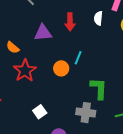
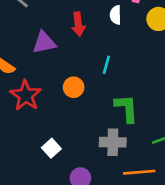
cyan line: (78, 58) -> (106, 65), moved

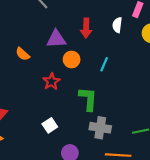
orange circle: (74, 87) -> (72, 60), moved
red star: (26, 95) -> (51, 81), moved, size x0.7
green L-shape: (126, 108) -> (88, 99), moved

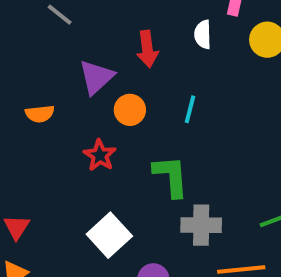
purple triangle: (56, 39) -> (96, 77), turned -30
orange semicircle: (23, 54) -> (40, 114), turned -40
white square: (50, 125) -> (109, 235), size x1.5

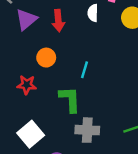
purple triangle: (96, 77) -> (26, 19), moved
cyan line: (190, 109) -> (84, 70), moved
red star: (100, 155) -> (27, 85), turned -30

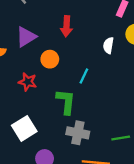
white semicircle: (93, 13) -> (108, 45), moved
purple triangle: (26, 19) -> (26, 37), moved

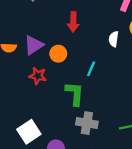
purple triangle: (26, 37) -> (34, 45), moved
white square: (24, 128) -> (29, 132), moved

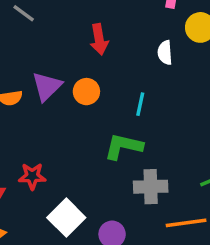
red star: (38, 76) -> (32, 176), moved
green L-shape: (75, 94) -> (123, 146), turned -70

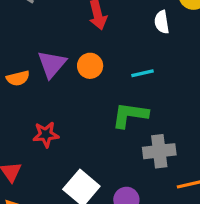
cyan line: (140, 104) -> (142, 73), turned 70
red star: (32, 176) -> (46, 134), moved

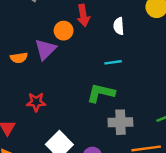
white semicircle: (162, 22) -> (119, 26), moved
orange circle: (90, 66) -> (64, 31), moved

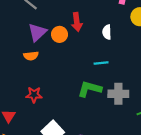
purple triangle: (45, 49) -> (37, 32), moved
orange semicircle: (19, 58) -> (31, 56), moved
gray cross: (120, 122) -> (118, 94), moved

